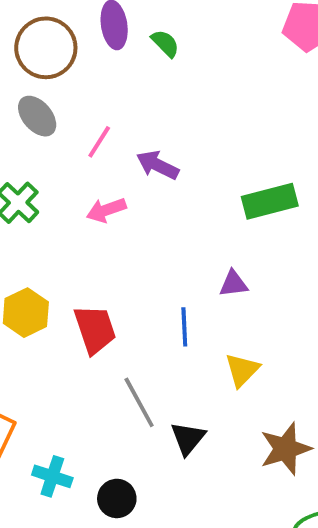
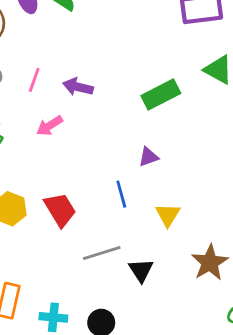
gray line: (139, 402) -> (102, 253), turned -66

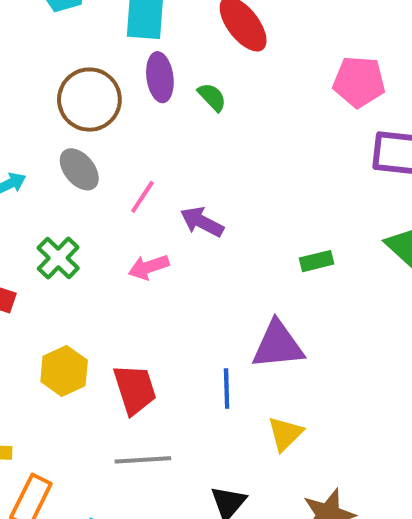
green rectangle: (161, 94) -> (317, 261), size x0.6
purple triangle: (148, 157) -> (278, 345), size x1.8
gray line: (102, 253) -> (143, 460), moved

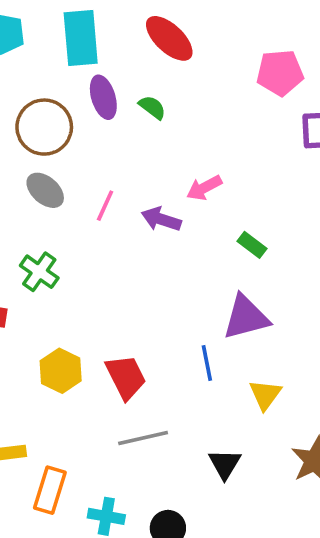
green rectangle: (317, 261) -> (252, 245), moved, turned 60
pink arrow: (149, 267) -> (204, 188), moved

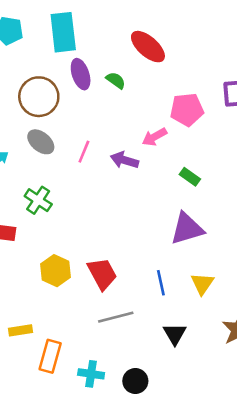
red ellipse: (169, 38) -> (148, 47), moved
pink pentagon: (280, 73) -> (187, 110), moved
blue line: (207, 363) -> (161, 283), moved

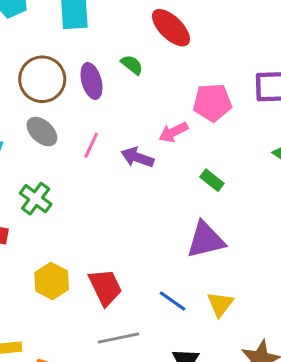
purple ellipse: (81, 74) -> (91, 81), moved
blue line: (161, 283) -> (172, 301), turned -45

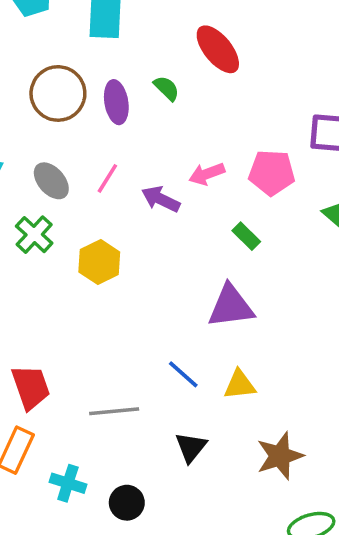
pink pentagon: (212, 103) -> (272, 173), moved
gray ellipse: (42, 132) -> (51, 181), moved
yellow hexagon: (52, 281) -> (99, 262), moved
red trapezoid: (105, 287) -> (31, 387), moved
yellow triangle: (220, 304) -> (240, 385), turned 40

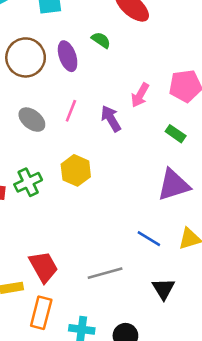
pink arrow: (207, 174) -> (140, 95), turned -30
purple arrow: (161, 199) -> (111, 119), turned 44
green cross: (34, 235) -> (28, 182), moved, turned 32

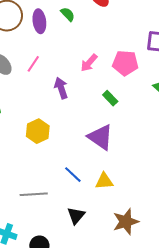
purple arrow: (111, 119) -> (61, 88), moved
yellow hexagon: (76, 170) -> (38, 131), moved
purple triangle: (174, 185) -> (100, 137), turned 40

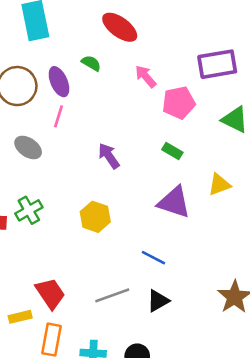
pink arrow: (89, 63) -> (146, 76), moved, turned 114
pink line: (33, 64) -> (59, 116), moved
yellow triangle: (104, 181) -> (219, 185), moved
black triangle: (76, 215) -> (158, 301), moved, turned 36

